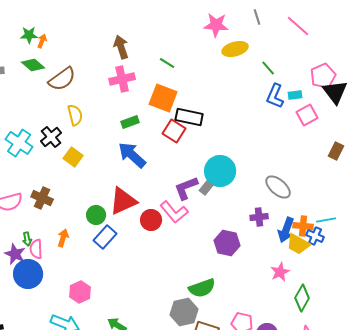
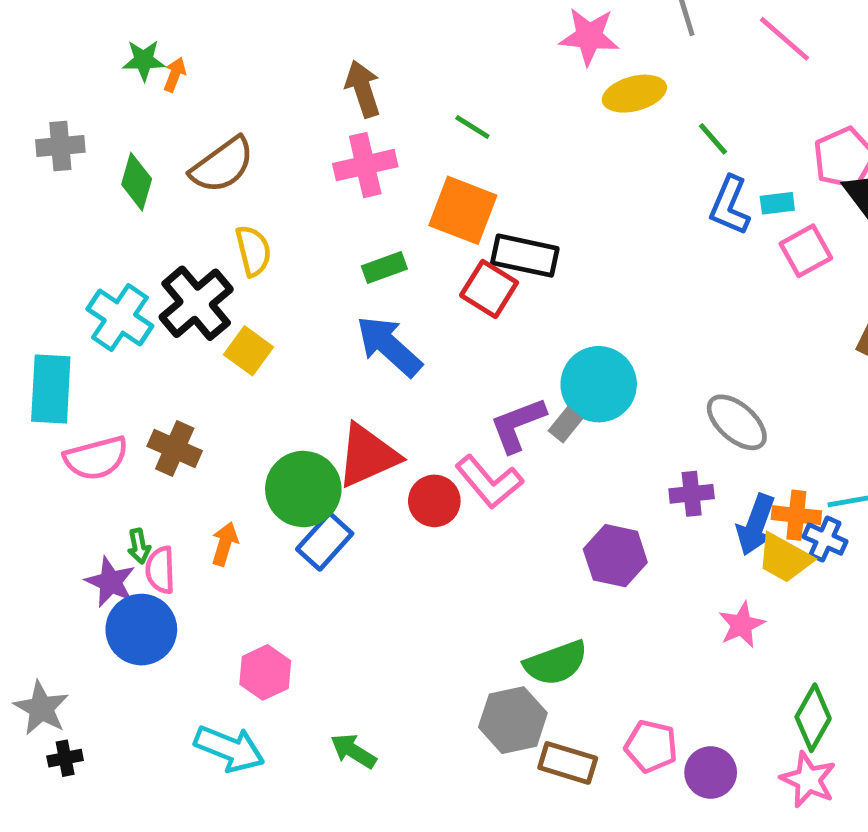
green diamond: (33, 65) -> (137, 182), moved, turned 65
black cross: (51, 137) -> (196, 303), size x1.4
green circle: (96, 215) -> (303, 489), size x1.6
green diamond: (302, 298) -> (813, 718), moved

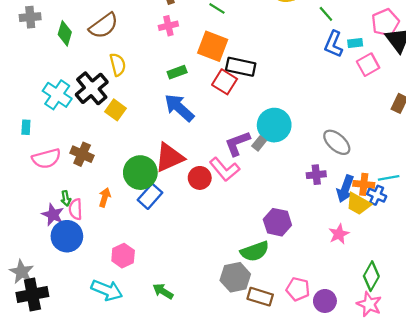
pink cross: (365, 165) -> (168, 26), size x0.7
cyan rectangle: (51, 389) -> (26, 127), size x0.5
purple hexagon: (615, 556) -> (277, 222), moved
black cross: (65, 758) -> (32, 294), size x2.0

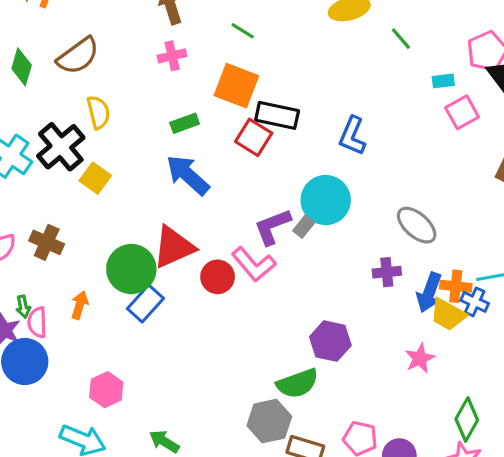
blue L-shape: (334, 44) -> (352, 136), moved

